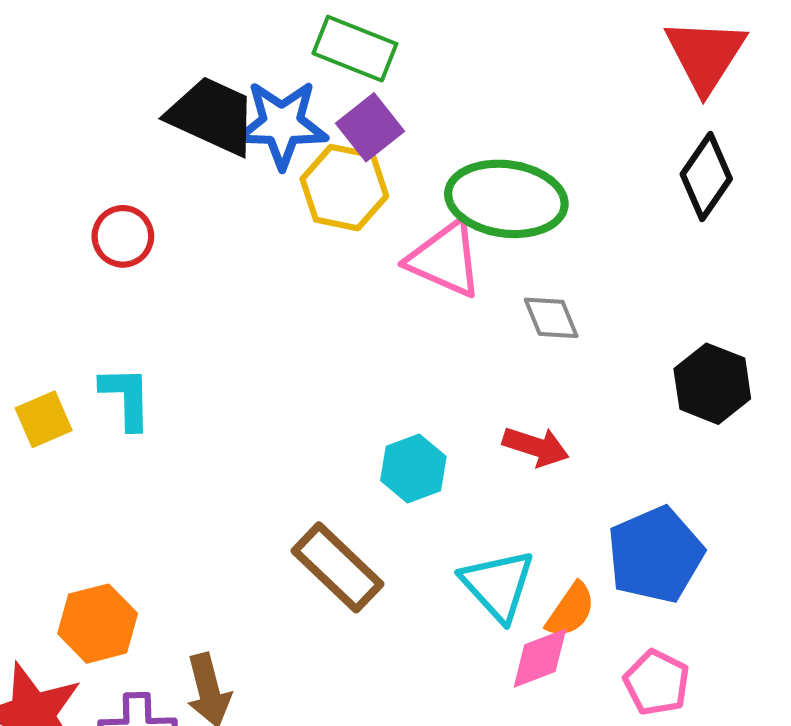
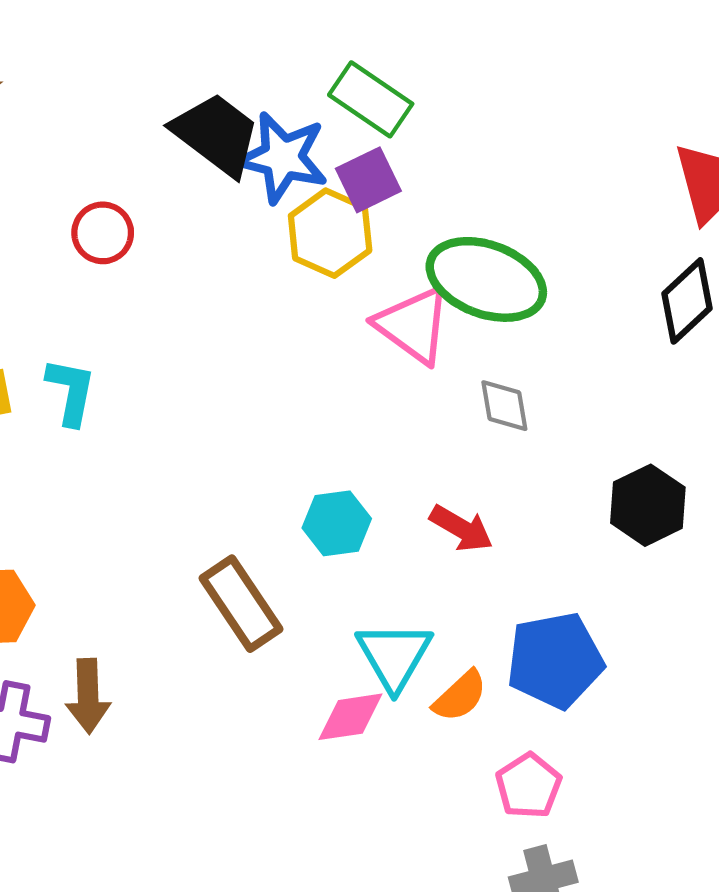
pink diamond: (540, 658) -> (350, 717), moved

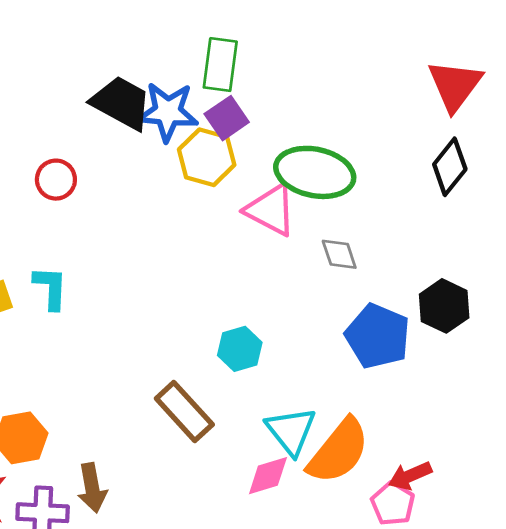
green rectangle: (371, 99) -> (220, 65), turned 72
red arrow: (461, 528) -> (410, 476), moved, turned 135
blue pentagon: (555, 660) -> (378, 336), moved, turned -30
orange semicircle: (460, 696) -> (339, 451), size x1.8

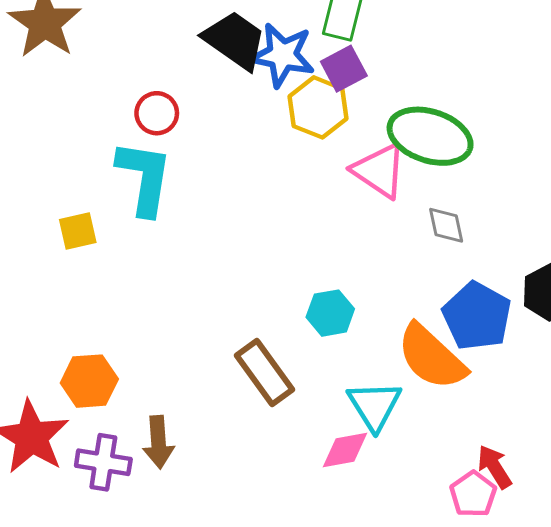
cyan L-shape: (51, 288) -> (144, 178), moved, size x1.6
orange semicircle: (339, 451) -> (431, 357), moved, turned 88
red arrow: (410, 476) -> (495, 467), turned 75

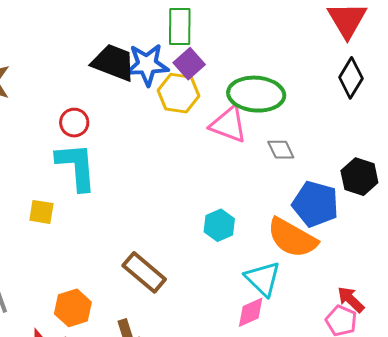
yellow square: (78, 231) -> (41, 212), turned 36
brown rectangle: (264, 373) -> (144, 272), moved

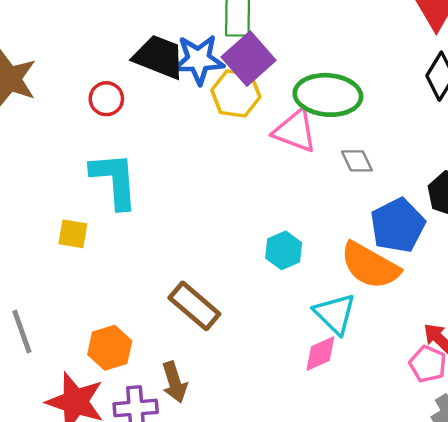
purple square: (189, 64) -> (249, 59), size x1.4
red circle: (74, 123) -> (106, 99), moved
blue pentagon: (315, 204) -> (398, 225), turned 30

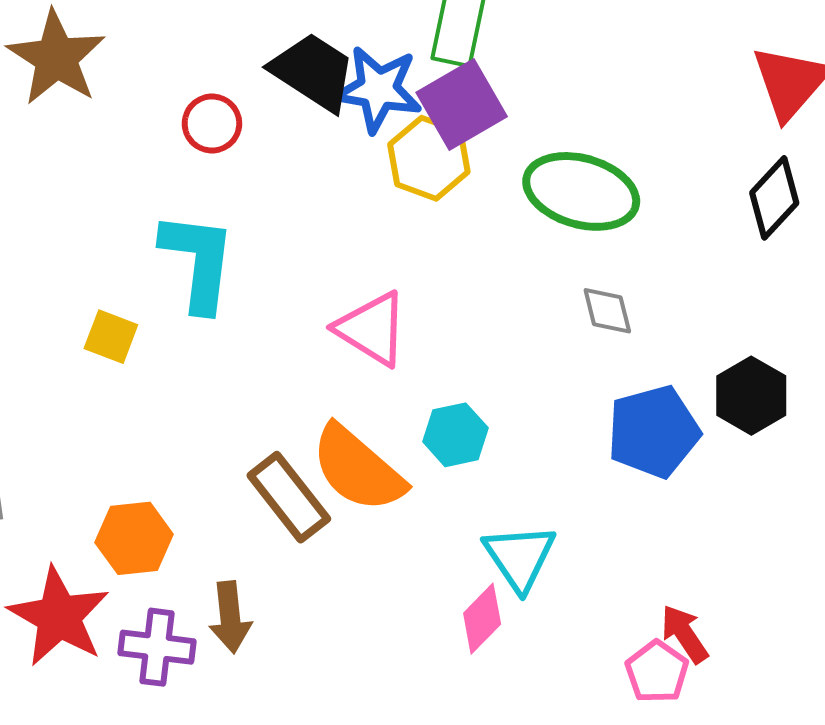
pink triangle: (295, 131) -> (372, 329), moved
orange semicircle: (370, 266) -> (358, 469), moved
pink diamond: (320, 354) -> (482, 619), turned -33

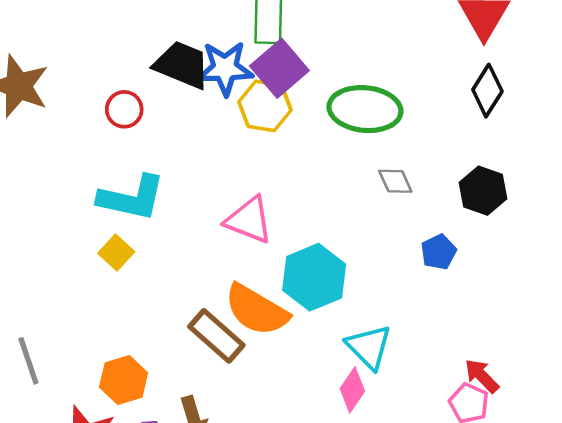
cyan L-shape: (198, 261) -> (132, 198), turned 106
yellow square: (111, 337) -> (116, 253), moved, turned 32
black hexagon: (751, 396) -> (483, 191), moved
blue pentagon: (653, 432) -> (439, 252), size x0.6
cyan hexagon: (455, 435) -> (314, 277), size x1.6

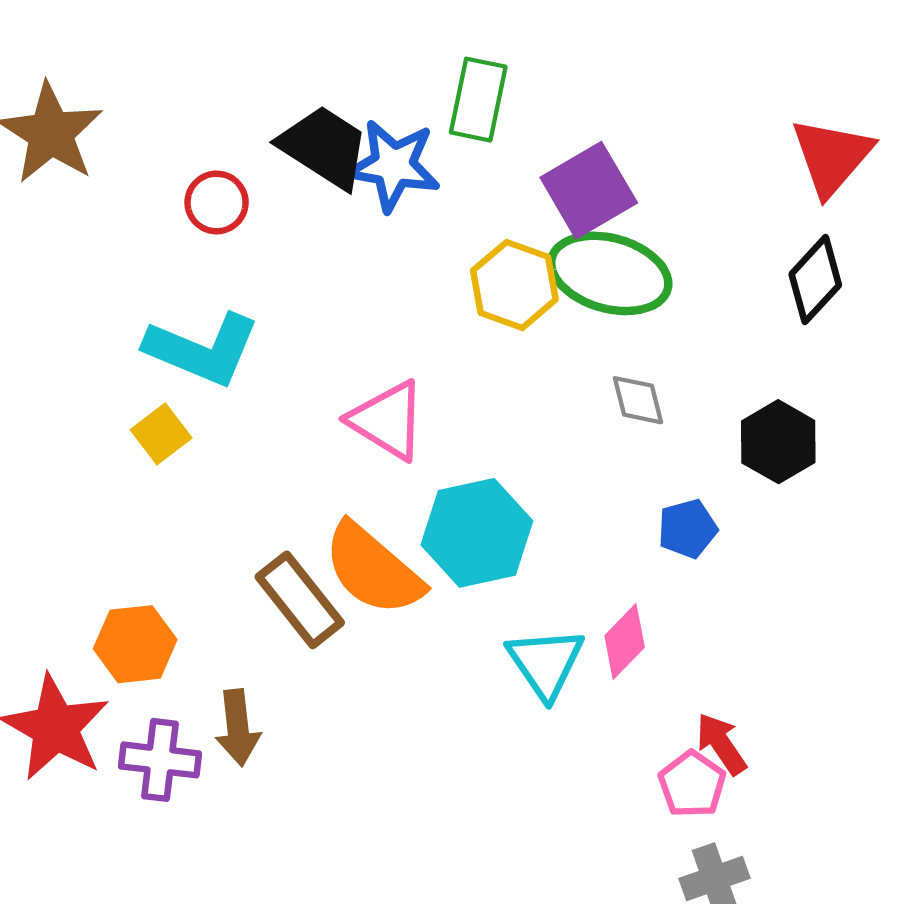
purple square: (279, 68) -> (589, 190), moved
yellow hexagon: (265, 106) -> (514, 285), moved
pink diamond: (352, 390) -> (625, 641), moved

